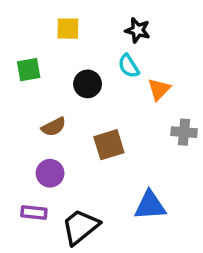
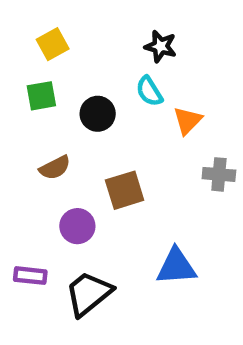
yellow square: (68, 29) -> (53, 44), moved, turned -30
green square: (29, 70) -> (41, 96), moved
purple circle: (50, 173) -> (77, 226), moved

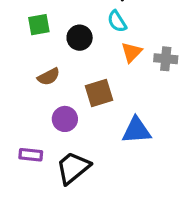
orange triangle: (187, 121) -> (132, 52), moved
gray cross: (219, 174) -> (166, 59), moved
blue triangle: (176, 267) -> (136, 130), moved

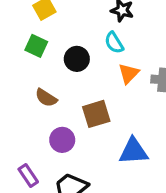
green square: (39, 25) -> (36, 46), turned 35
brown semicircle: (49, 77) -> (46, 98), turned 60
purple rectangle: (31, 155) -> (28, 176), turned 50

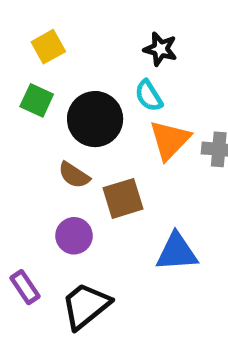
black circle: (77, 59) -> (95, 119), size x1.5
orange triangle: (129, 73) -> (170, 140), size x1.4
brown semicircle: (46, 98) -> (74, 175), moved

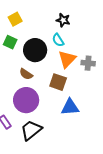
brown square: (123, 198) -> (58, 82), moved, turned 36
purple circle: (74, 236) -> (26, 100), size x1.6

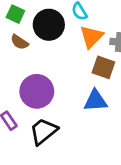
brown semicircle: (26, 74) -> (19, 42), moved
brown square: (58, 82) -> (103, 67), moved

